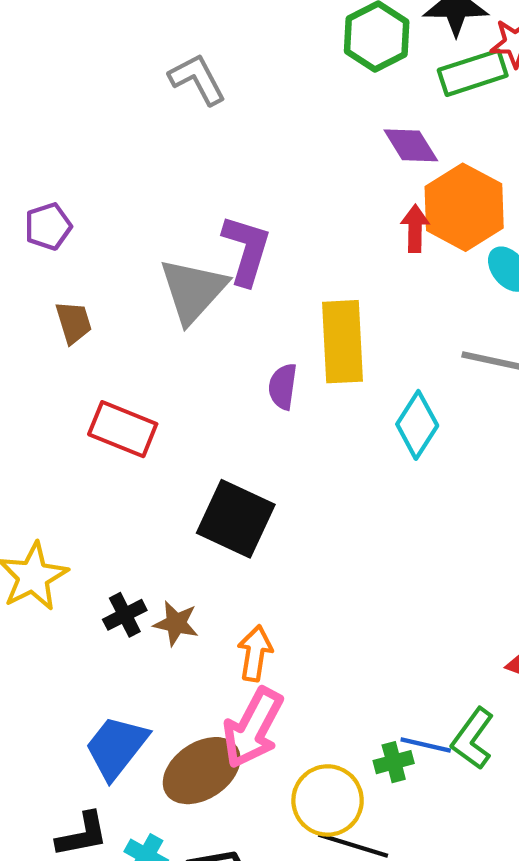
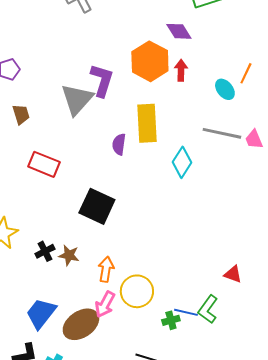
orange hexagon: (464, 207) -> (150, 61), moved
pink arrow: (253, 728) -> (105, 304), size x0.7
yellow circle: (328, 800) -> (137, 291), moved

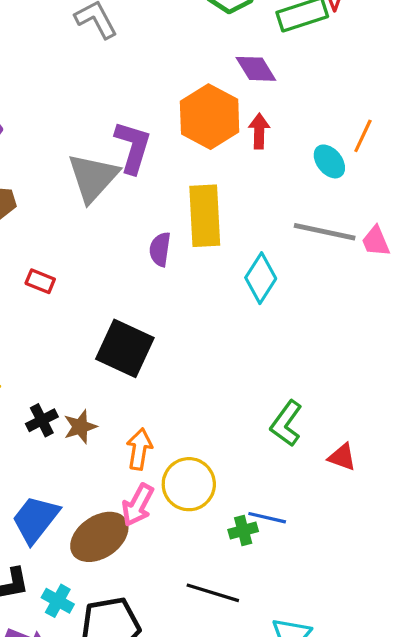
red rectangle: (44, 164) -> (40, 281), size x0.6
brown star: (69, 255) -> (80, 427), turned -30
green L-shape: (208, 309) -> (286, 423), moved

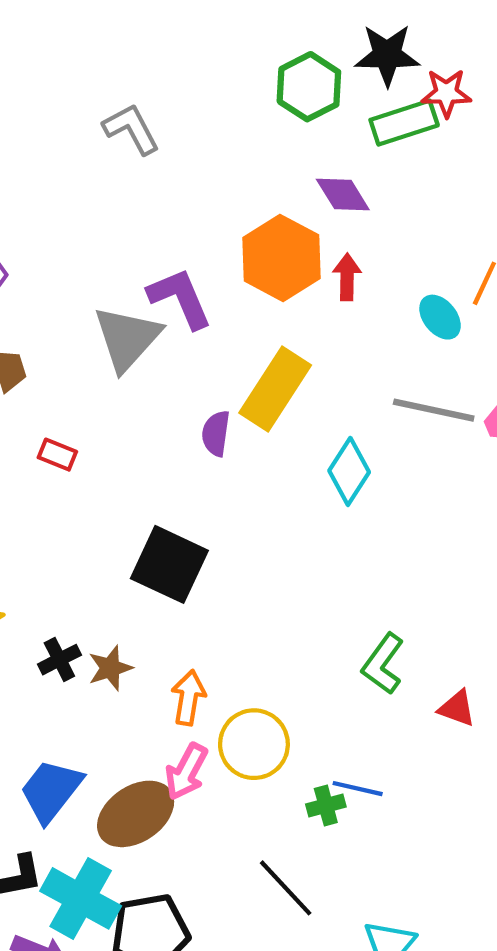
purple L-shape: (133, 147) -> (180, 298), turned -40
yellow rectangle: (205, 216) -> (275, 389), turned 36
red rectangle: (40, 281) -> (57, 455), moved
black line: (213, 593) -> (286, 888), turned 30
cyan cross: (58, 601) -> (81, 898), size x1.8

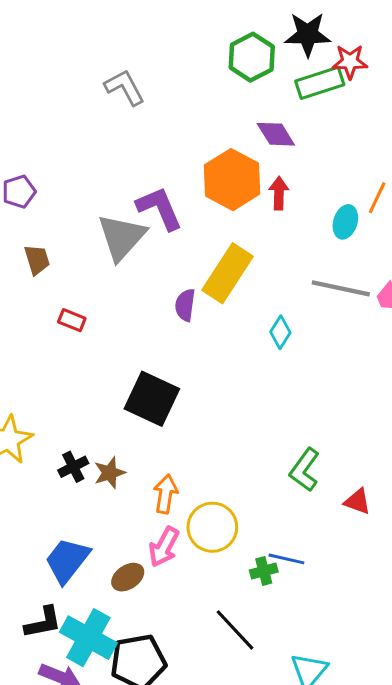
cyan ellipse: (440, 317) -> (345, 222), turned 56
cyan diamond: (349, 471) -> (280, 332), size x0.7
brown ellipse: (136, 814) -> (128, 577), size x0.6

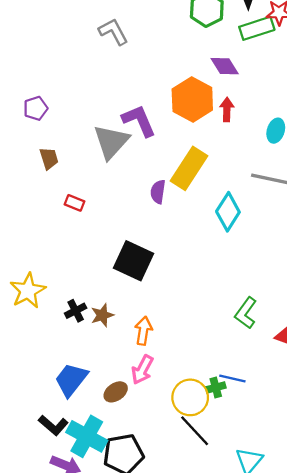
cyan diamond: (280, 332) -> (228, 212), size x1.6
yellow circle: (212, 527) -> (190, 397), moved
black L-shape: (43, 622) -> (53, 425), turned 52

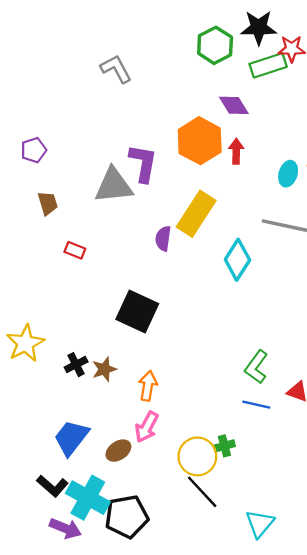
purple L-shape: (139, 121) -> (143, 163), turned 33
gray triangle: (111, 142) -> (114, 185), turned 42
blue line: (232, 379) -> (256, 405), moved

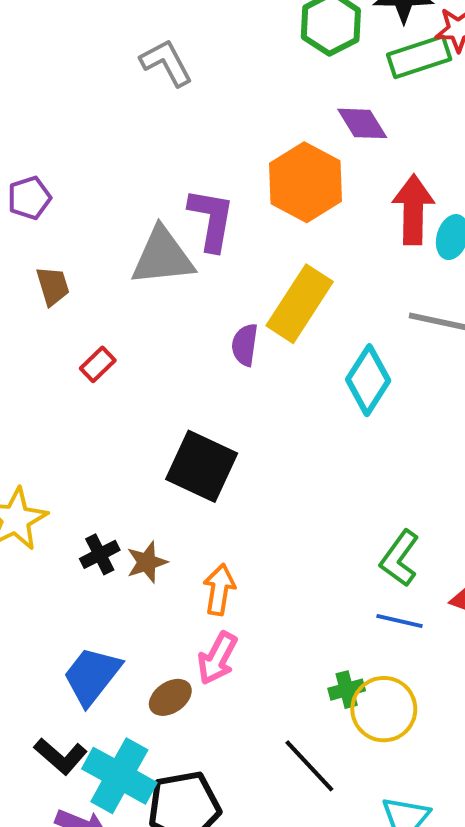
red arrow: (236, 151) -> (413, 210), moved, size x1.6
red rectangle: (75, 250) -> (98, 364), turned -66
yellow circle: (197, 456) -> (384, 709), moved

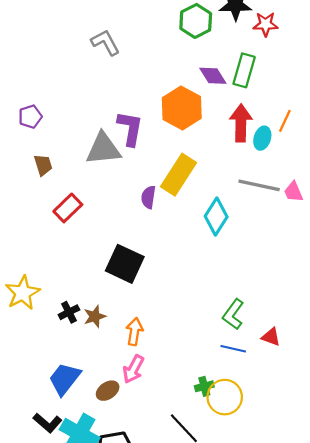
green rectangle: (419, 57) -> (244, 70), moved, turned -56
red rectangle: (98, 364) -> (68, 208), size x1.5

